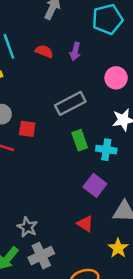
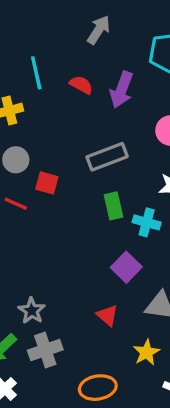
purple arrow: (75, 51) -> (122, 90), size x1.5

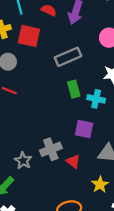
red square: (47, 183) -> (29, 36), moved, size x1.5
purple square: (126, 267) -> (84, 129), turned -30
gray cross: (45, 350) -> (51, 149), moved

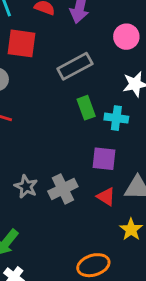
gray star: (23, 161) -> (26, 186), moved
red triangle: (73, 161) -> (106, 197), moved

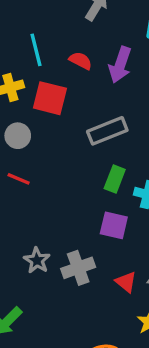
green rectangle: (86, 108) -> (115, 179), turned 35
purple square: (104, 159) -> (114, 225), moved

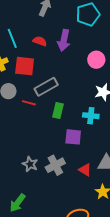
gray rectangle: (107, 131) -> (46, 87), moved
red line: (19, 179) -> (29, 103), moved
green rectangle: (115, 179) -> (58, 111), moved

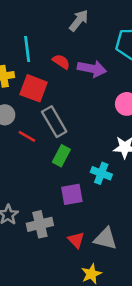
purple arrow: (64, 40) -> (92, 69), turned -105
gray rectangle: (46, 87) -> (54, 122), turned 75
purple square: (73, 137) -> (72, 194), turned -30

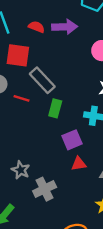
gray cross: (40, 224) -> (45, 189), moved
red triangle: (76, 240) -> (79, 164), moved, turned -42

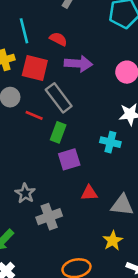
purple arrow: (65, 27) -> (78, 64), moved
green rectangle: (55, 108) -> (58, 132), moved
purple square: (72, 140) -> (69, 159), moved

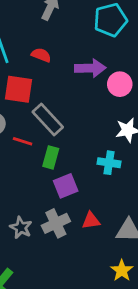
purple arrow: (78, 64) -> (90, 68), moved
gray cross: (49, 217) -> (56, 223), moved

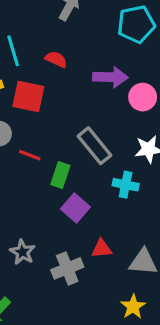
gray rectangle: (48, 119) -> (95, 146), moved
purple square: (66, 186) -> (75, 208), turned -30
gray cross: (56, 223) -> (67, 268), moved

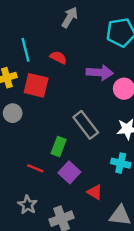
red line: (30, 155) -> (35, 168), moved
cyan cross: (126, 185) -> (121, 163), moved
red triangle: (102, 249) -> (95, 192), moved, turned 35

